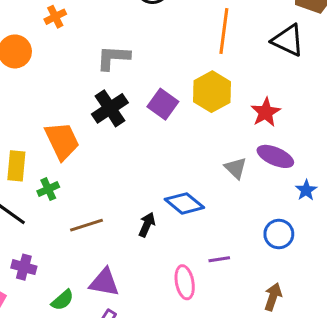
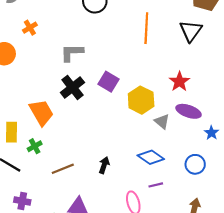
black triangle: (288, 40) -> (191, 31), turned 45
yellow hexagon: (212, 92) -> (141, 100), moved
blue diamond: (184, 203) -> (151, 157), moved

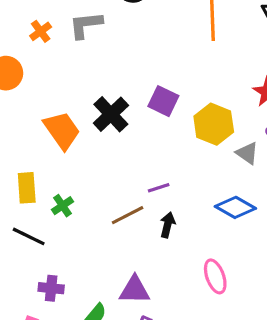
gray L-shape: (72, 53) -> (86, 25), moved
orange trapezoid: (41, 112) -> (62, 130), moved
brown line: (63, 169) -> (128, 215), moved
purple line: (156, 185) -> (159, 188), moved

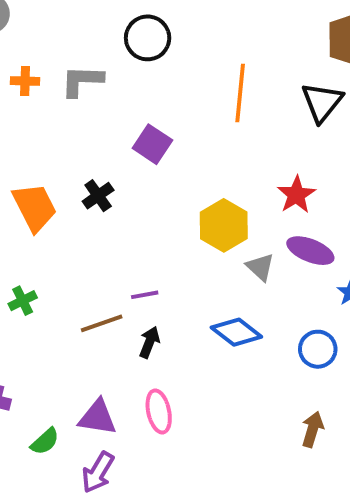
orange cross: (41, 31) -> (25, 81), turned 30
purple square: (163, 101) -> (152, 144), moved
black cross: (111, 114) -> (98, 196), size x0.7
pink ellipse: (215, 276) -> (159, 411), moved

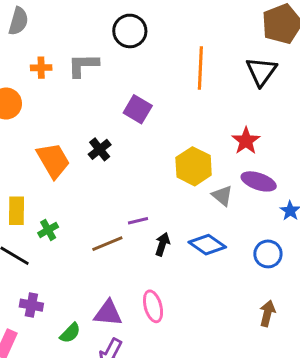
black arrow: (149, 342) -> (162, 244), moved

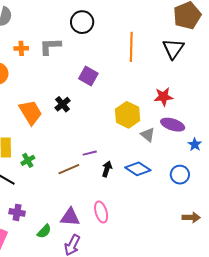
red star: (246, 141) -> (163, 97), turned 30
brown arrow: (267, 313) -> (191, 218), moved, turned 78

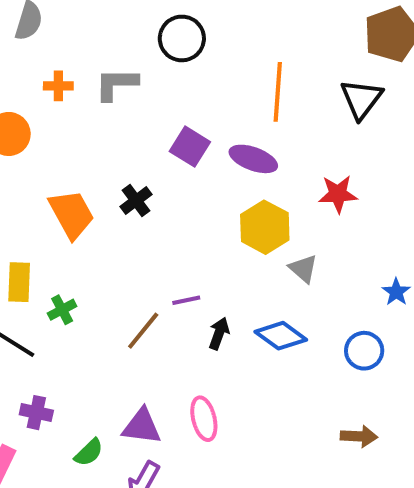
purple ellipse: (173, 125) -> (253, 159), moved
brown line: (69, 169) -> (143, 331), turned -30
brown arrow: (191, 218) -> (359, 436), moved

